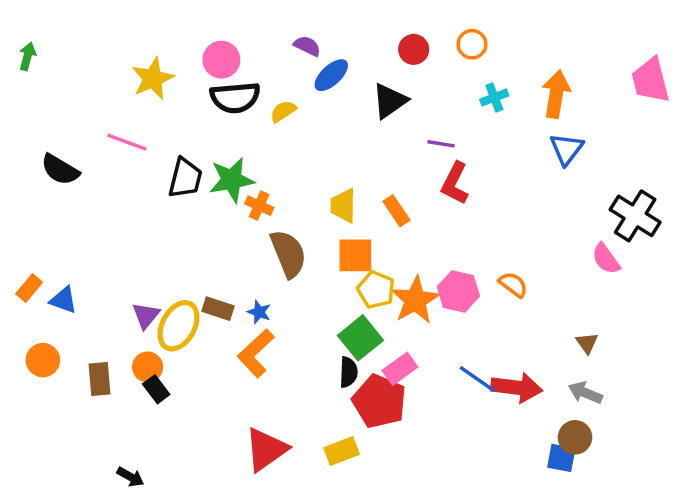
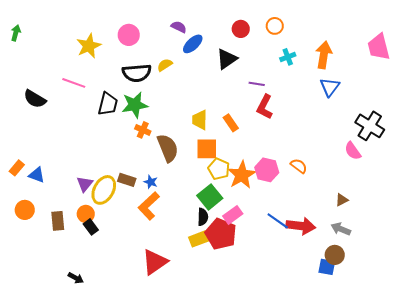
black semicircle: (235, 97) -> (137, 73), moved
orange cross: (259, 206) -> (143, 130), moved
brown triangle: (587, 343) -> (342, 200), turned 40
yellow rectangle: (342, 451) -> (199, 239), moved

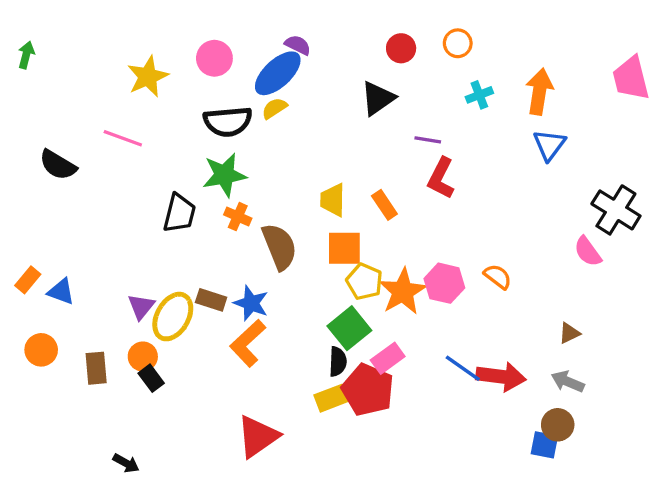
blue ellipse: (193, 44) -> (278, 73), moved, size x1.4
black trapezoid: (108, 104) -> (179, 213), moved
blue star: (151, 182) -> (251, 303), size x1.5

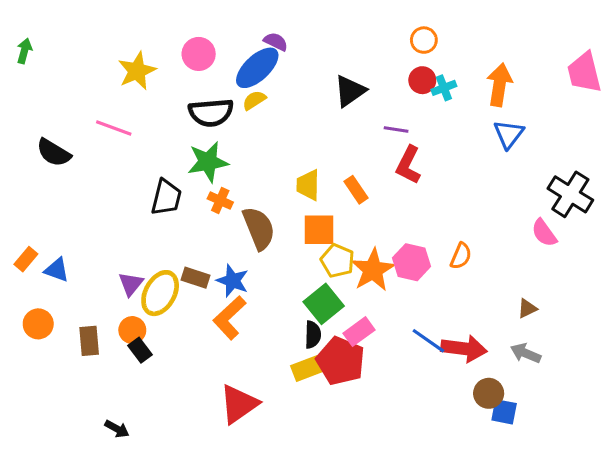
red circle: (401, 48) -> (422, 80), moved
orange semicircle: (498, 277) -> (461, 256), turned 76
brown circle: (558, 425) -> (489, 393), moved

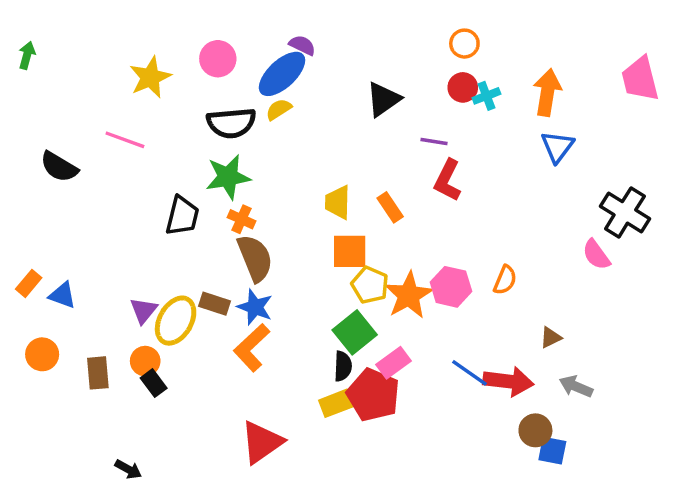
brown semicircle: (259, 228) -> (255, 258), moved
brown triangle: (527, 308) -> (551, 337), moved

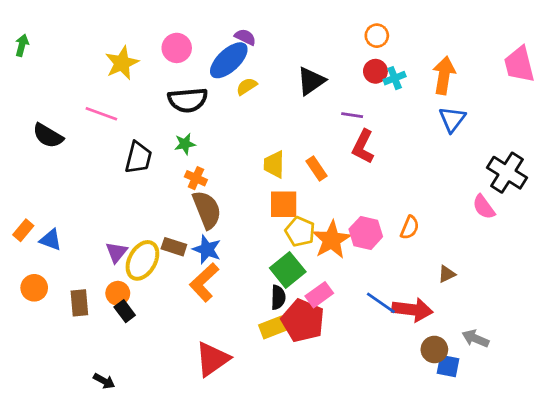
yellow semicircle: (279, 109) -> (247, 86), moved
green star: (228, 177) -> (185, 144), size x0.6
black trapezoid: (182, 216) -> (138, 158), moved
gray arrow: (576, 386) -> (475, 339), moved

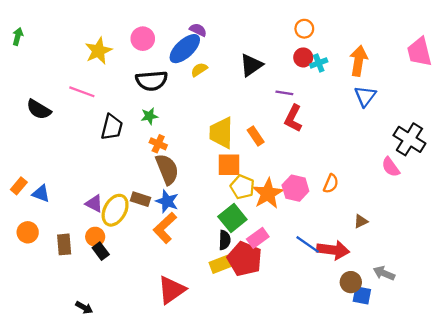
yellow trapezoid: (274, 164) -> (221, 133), size x1.4
purple triangle: (116, 252) -> (94, 204), turned -42

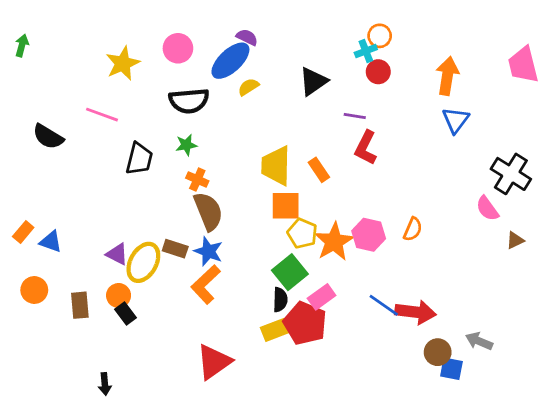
cyan cross: (319, 63) -> (366, 51), moved
brown triangle: (361, 221) -> (515, 240), moved
black arrow: (84, 308) -> (105, 384), turned 56

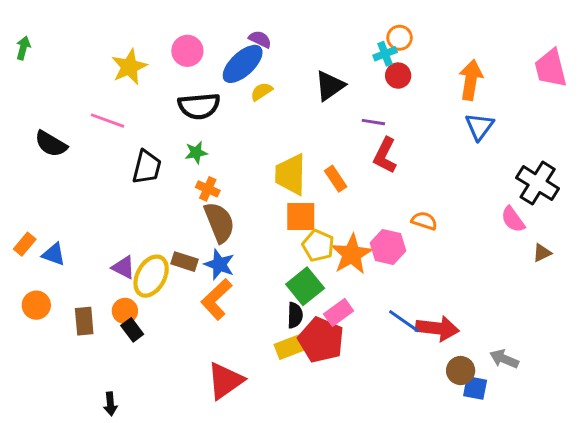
orange semicircle: (413, 229) -> (424, 221), moved, turned -95

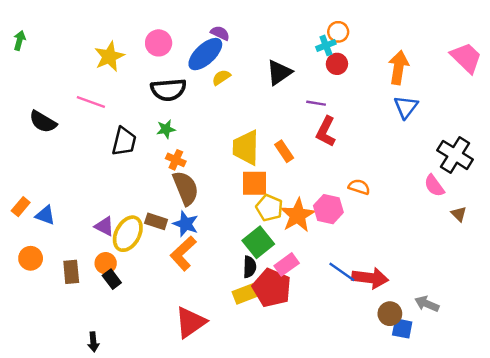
pink trapezoid: (551, 68) -> (466, 58), turned 148
brown triangle: (542, 253) -> (459, 214), turned -49

